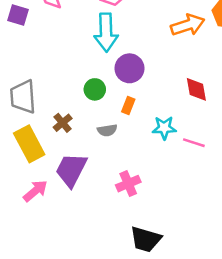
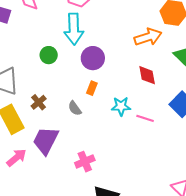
orange arrow: (188, 25) -> (148, 37), moved
green circle: (95, 89) -> (49, 55), moved
gray semicircle: (107, 130) -> (75, 108), turned 63
pink cross: (128, 184) -> (85, 162), moved

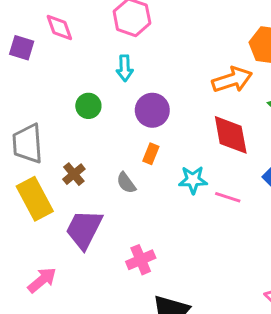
cyan arrow: (74, 29) -> (125, 68), size x0.6
red diamond: (147, 75) -> (231, 135), size x1.4
pink arrow: (16, 158) -> (42, 280), moved

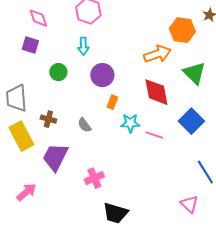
purple square: (22, 48) -> (30, 45), moved
orange rectangle: (151, 154) -> (112, 102), moved
brown cross: (74, 174) -> (48, 119), turned -35

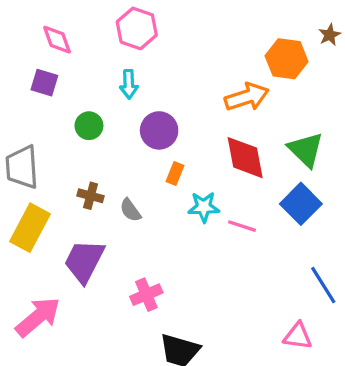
green triangle: (194, 73) -> (306, 150), moved
brown cross: (48, 119) -> (91, 196), moved
yellow rectangle: (21, 136) -> (30, 228), turned 56
pink arrow: (26, 192) -> (38, 317), size x1.4
pink triangle: (189, 204) -> (298, 336), turned -36

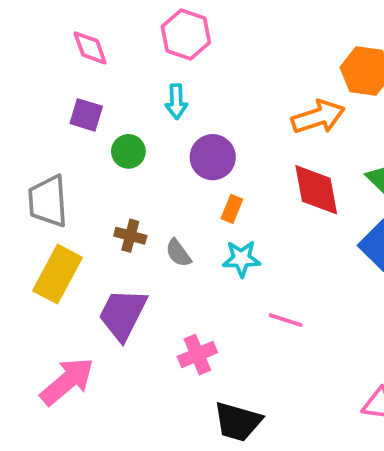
purple square: (44, 83) -> (86, 115), moved
cyan star: (204, 207) -> (241, 259), moved
pink line: (242, 226) -> (286, 320), moved

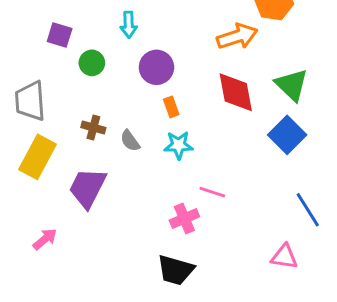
orange rectangle: (232, 209) -> (171, 107), turned -42
pink cross: (197, 355) -> (184, 219), moved
pink arrow: (67, 381) -> (45, 239), size x0.6

